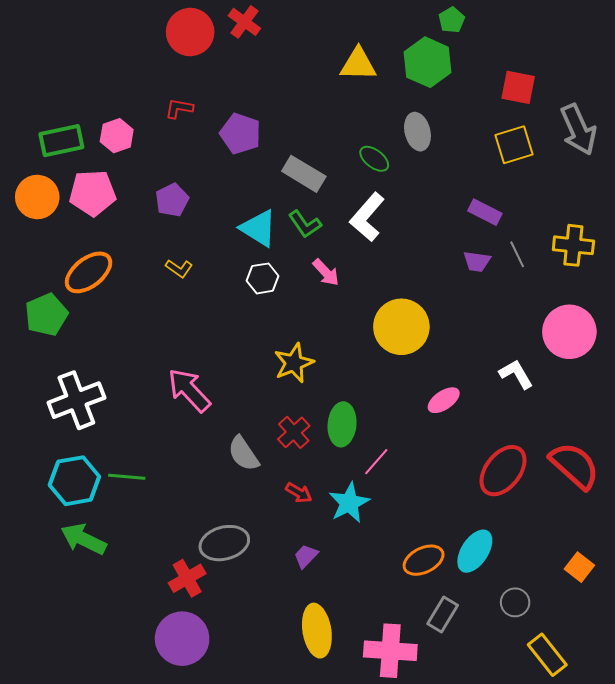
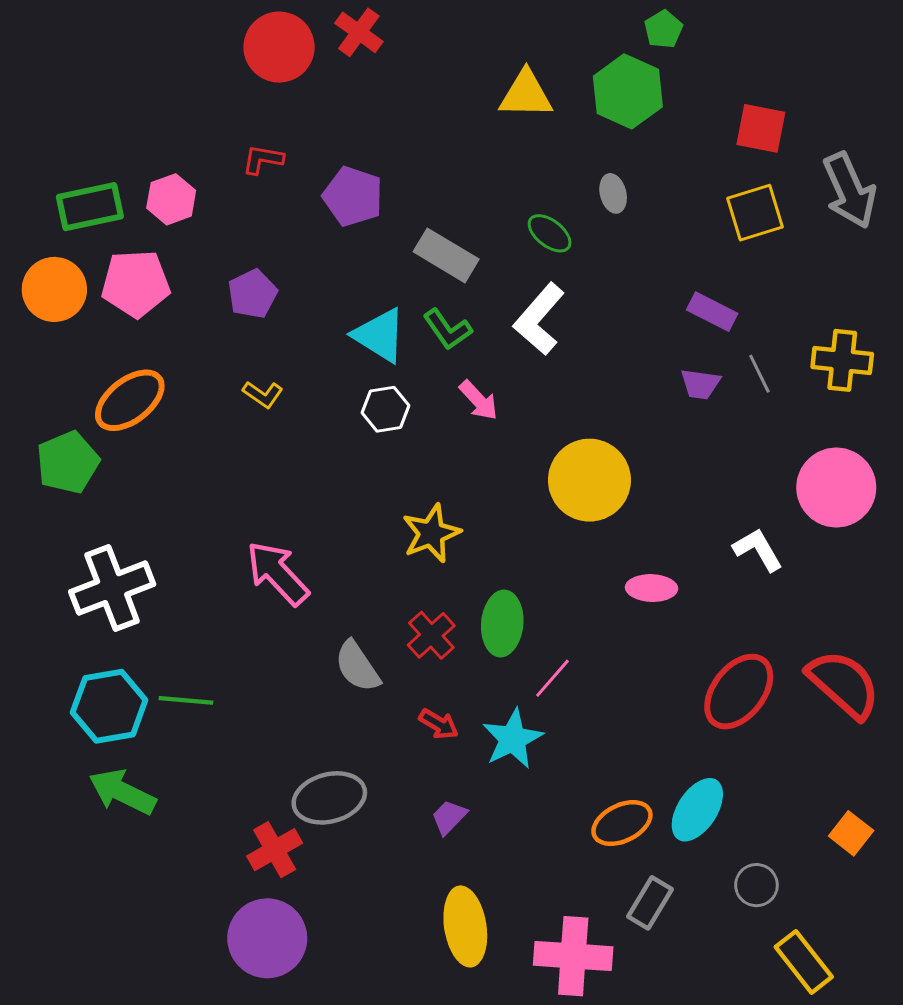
gray ellipse: (417, 132) -> (613, 193), size x0.7
pink ellipse: (444, 400) -> (652, 588), turned 36

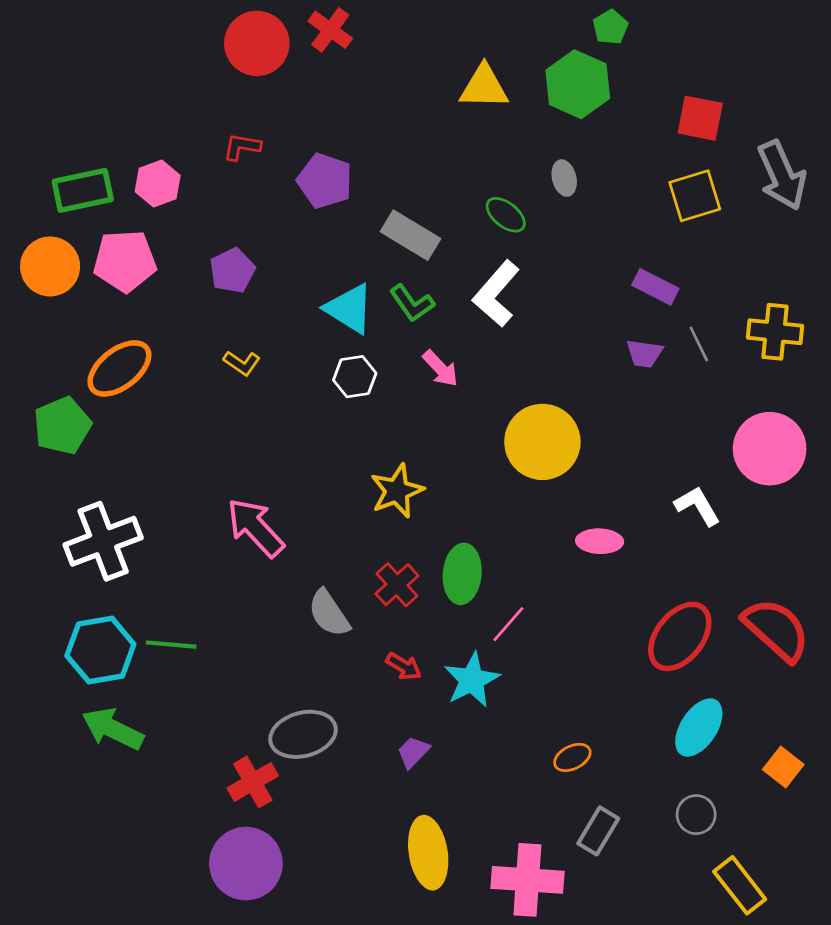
cyan ellipse: (697, 810) -> (699, 728), moved
orange ellipse: (622, 823) -> (572, 757), size x0.7

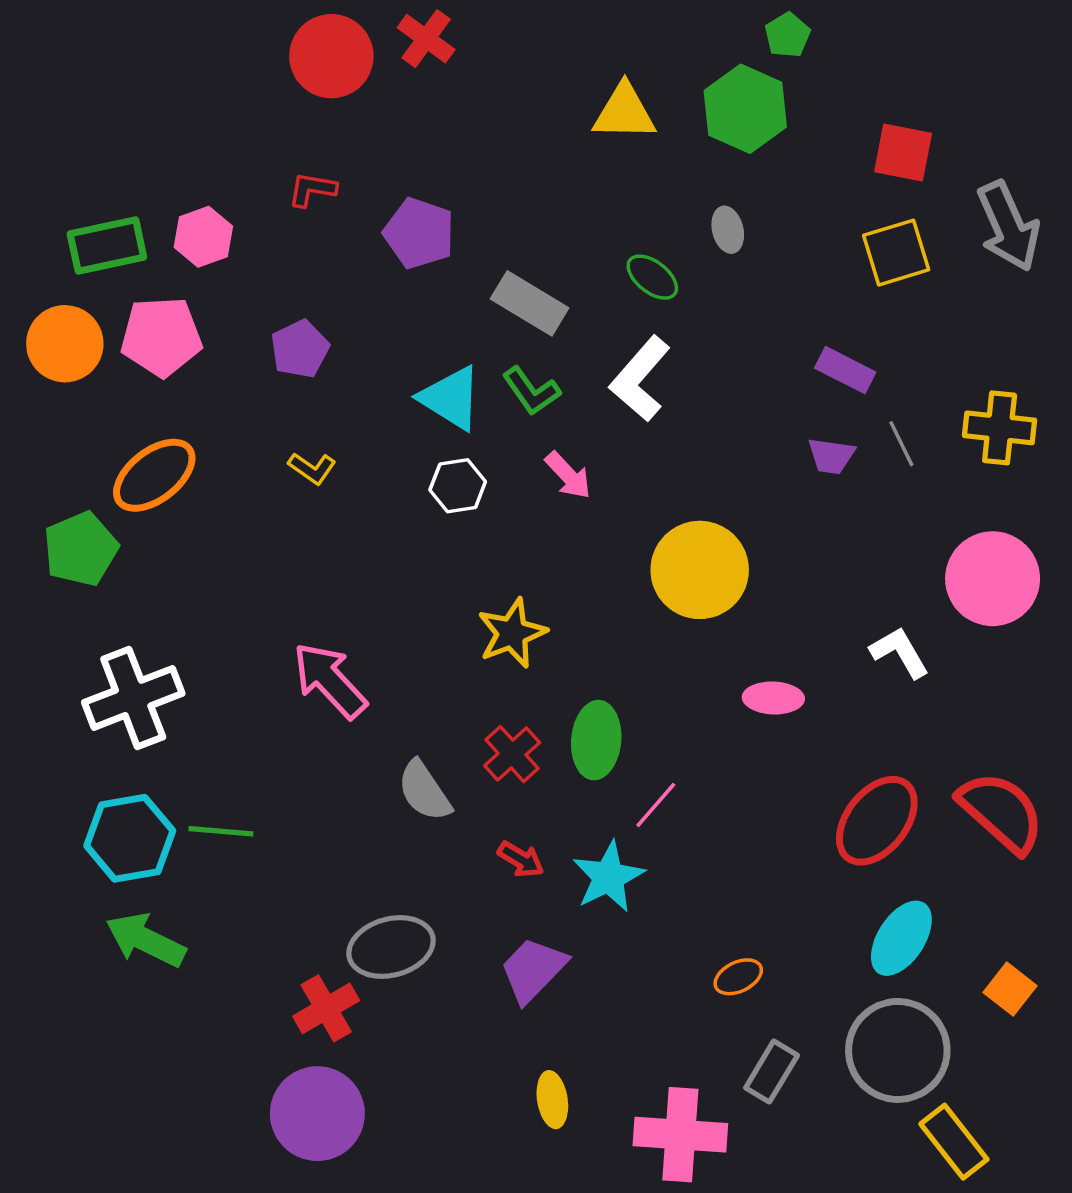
purple trapezoid: (413, 752) -> (533, 970), size x1.6
gray circle: (696, 815) -> (898, 1050), size x2.0
yellow ellipse: (428, 853) -> (552, 1100), size x0.6

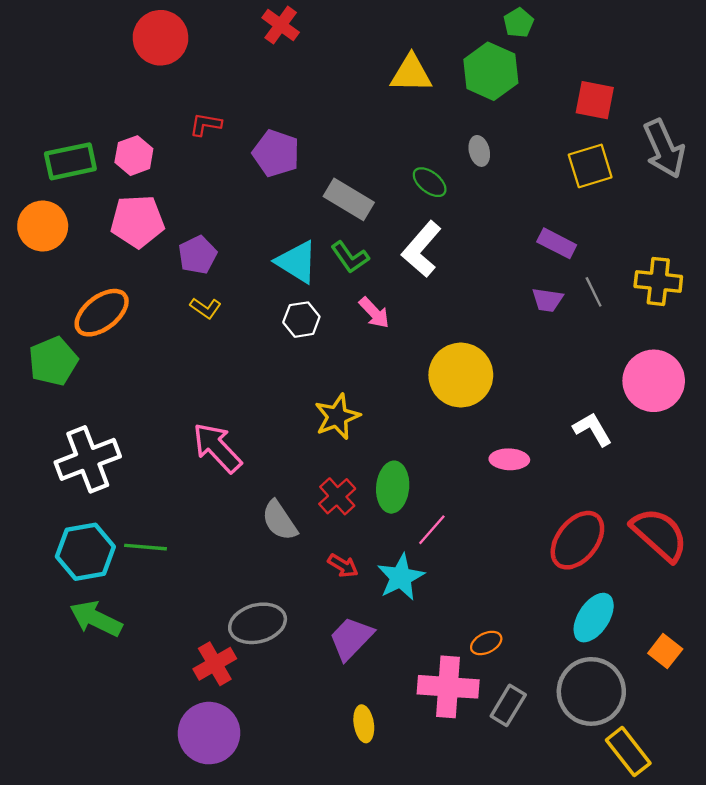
red circle: (331, 56) -> (160, 38), moved
pink pentagon: (161, 337) -> (137, 221), moved
purple pentagon: (300, 349) -> (197, 255), moved
pink cross: (680, 1135) -> (448, 687), moved

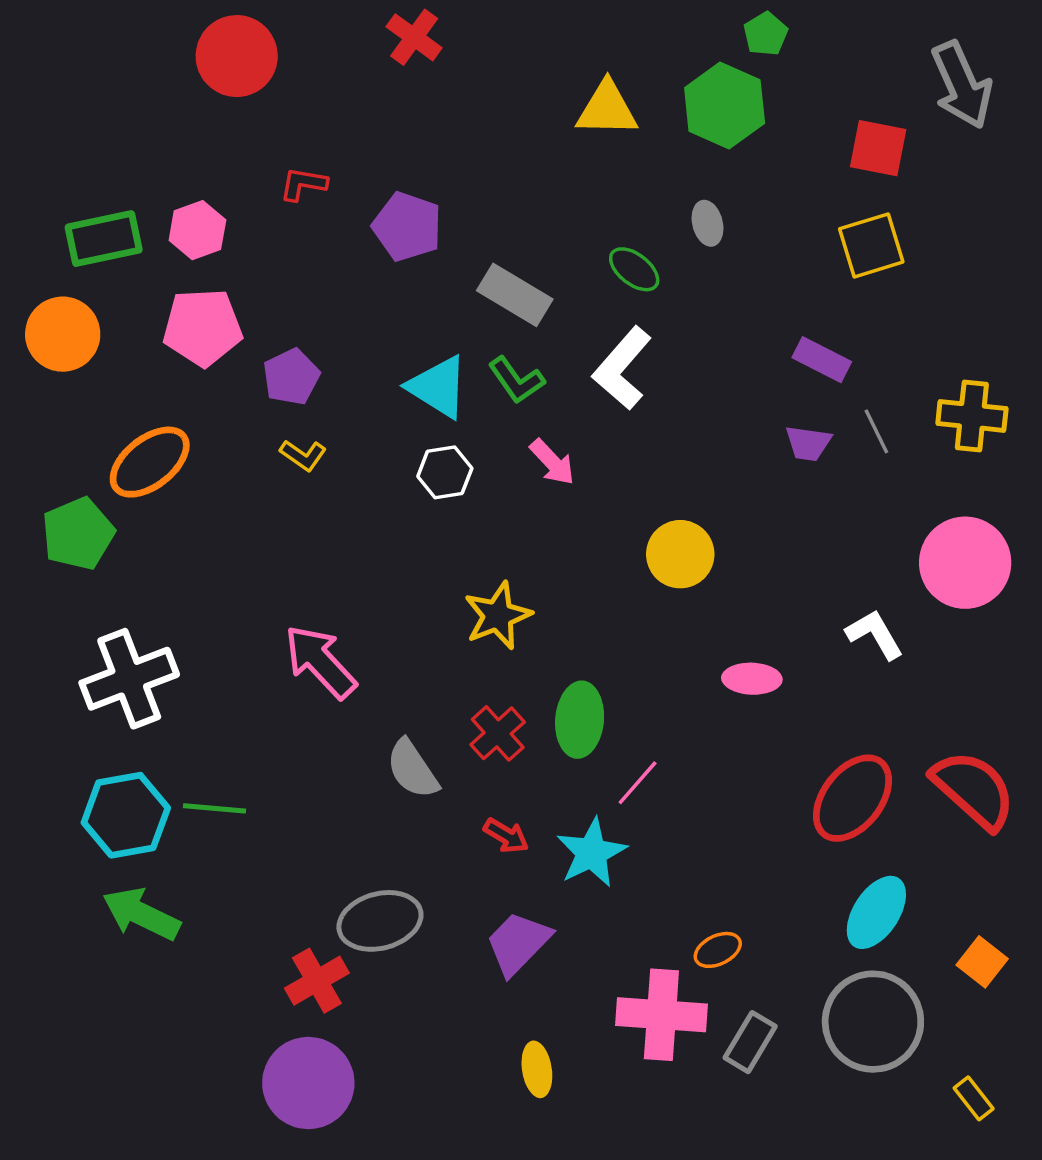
gray arrow: (664, 149) -> (962, 85), moved
yellow circle: (461, 375) -> (680, 554), size x0.7
yellow rectangle: (628, 752) -> (974, 1098), moved, size x0.6

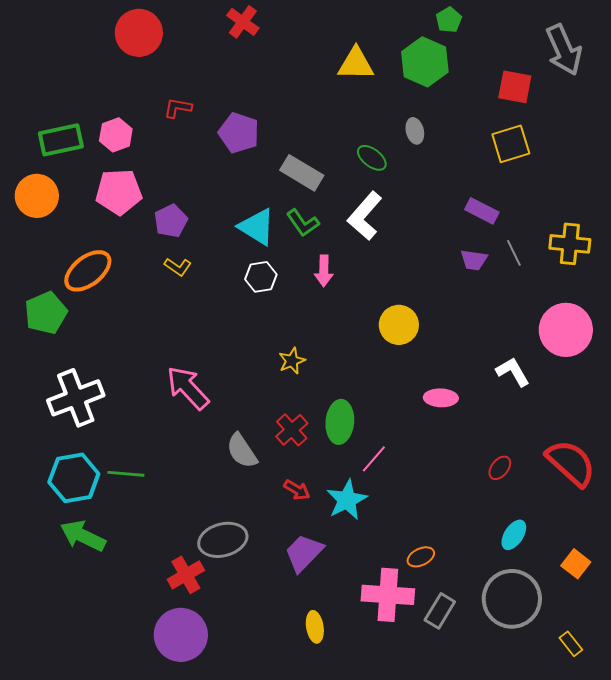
pink arrow: (552, 462) -> (324, 271), turned 44
yellow star: (498, 616) -> (292, 361), size x0.7
red ellipse: (853, 798) -> (500, 468), size x0.5
cyan ellipse: (876, 912) -> (514, 535), size x0.7

